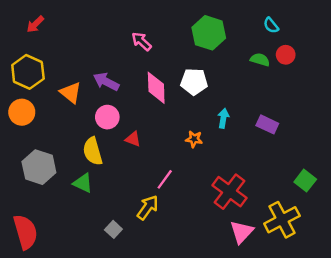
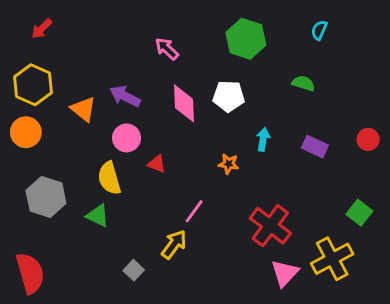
cyan semicircle: (271, 25) -> (319, 30), turned 63
red circle: (286, 55) -> (368, 139), moved
green semicircle: (260, 60) -> (303, 83), moved

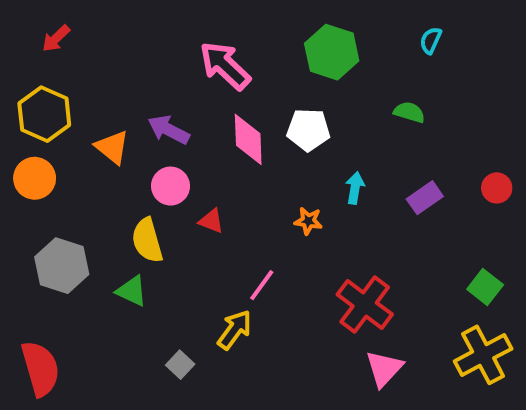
pink arrow: (167, 49) -> (225, 66), size x1.6
purple rectangle: (315, 147) -> (425, 198), turned -60
yellow cross: (332, 259) -> (483, 355), moved

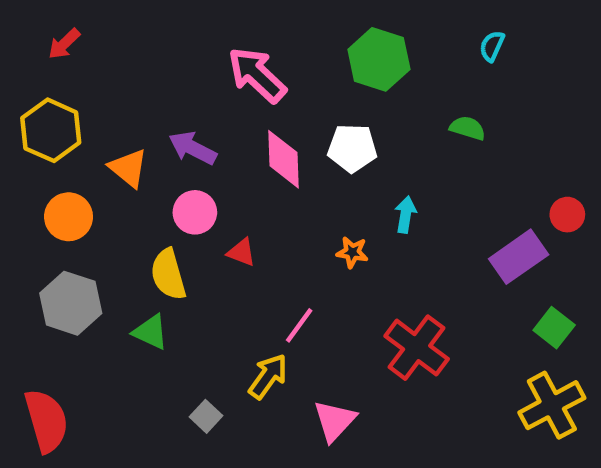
orange circle: (35, 178) -> (69, 217), moved
purple rectangle: (425, 198) -> (519, 257), moved, size x1.4
pink triangle: (384, 369) -> (335, 421), moved

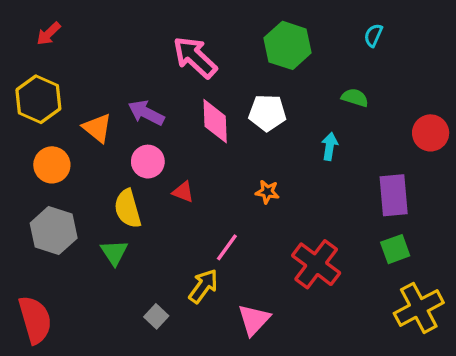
cyan arrow: (405, 215) -> (330, 146), moved
red circle: (567, 215) -> (431, 133), moved, size x1.4
purple rectangle: (519, 257) -> (394, 195), turned -60
green square: (554, 328) -> (395, 249), moved, turned 32
green triangle: (151, 332) -> (114, 252), turned 32

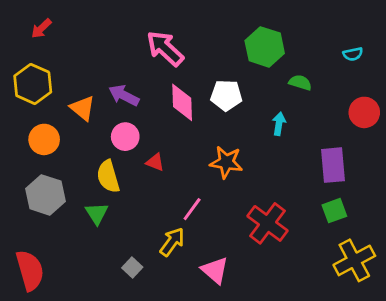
cyan semicircle: (373, 35) -> (353, 54), moved, turned -126
green hexagon: (288, 45) -> (265, 47), moved
orange star: (267, 192) -> (226, 162), size x1.6
pink triangle: (254, 320) -> (215, 270), turned -32

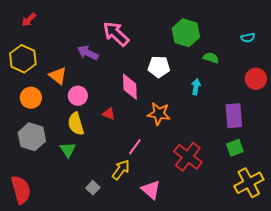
purple arrow: (124, 95) -> (88, 53), moved
pink diamond: (182, 102) -> (130, 87), moved
pink circle: (125, 137) -> (78, 96), moved

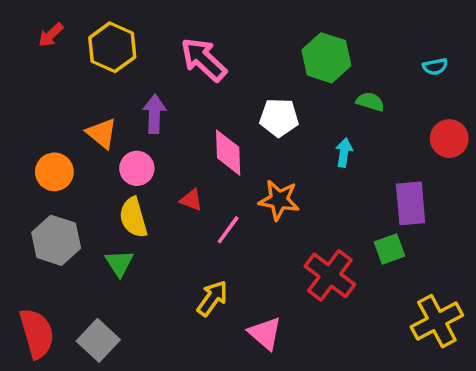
purple arrow: (88, 53) -> (154, 114), moved, turned 65
yellow hexagon: (23, 59) -> (112, 47), moved
pink line: (135, 147) -> (228, 230), moved
green square: (235, 148) -> (390, 249), moved
gray square: (93, 188) -> (98, 340), moved, size x1.6

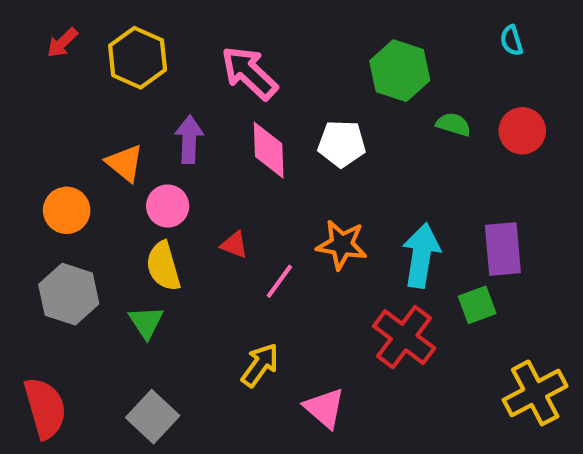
cyan semicircle: (435, 67) -> (511, 41), moved, turned 85
red circle: (449, 139) -> (522, 131), moved
pink diamond: (228, 153) -> (269, 150), moved
cyan arrow: (344, 153) -> (421, 255), moved, size x1.8
gray square: (98, 340) -> (153, 417), moved

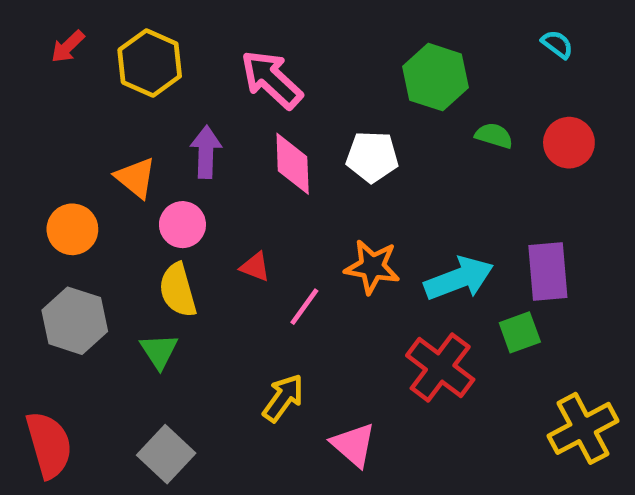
cyan semicircle: (511, 41) -> (557, 44), turned 144
cyan arrow: (421, 255) -> (459, 278), turned 60

